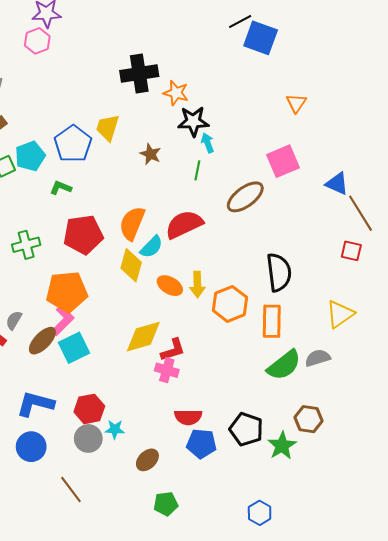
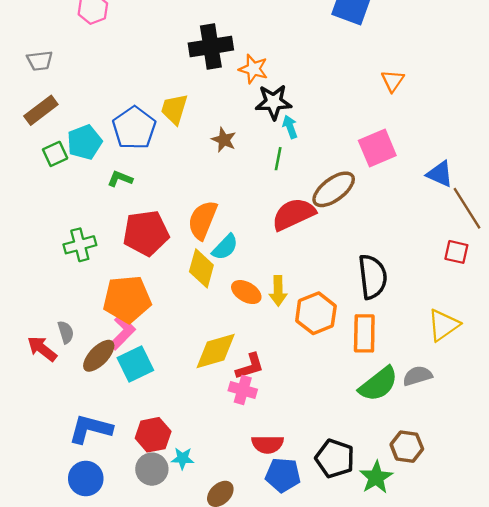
red semicircle: (184, 224) -> (293, 214), moved
gray semicircle: (14, 320) -> (66, 332), turned 132

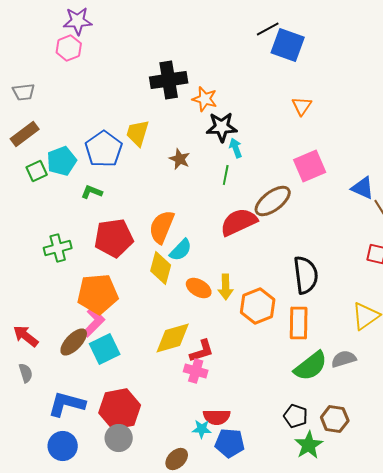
orange triangle: (393, 81) -> (302, 106), moved
gray semicircle: (66, 332) -> (26, 373), moved
red hexagon: (153, 435) -> (120, 409), size x1.4
cyan star: (183, 458) -> (202, 429), moved
black pentagon: (335, 458) -> (296, 416), moved, size x0.7

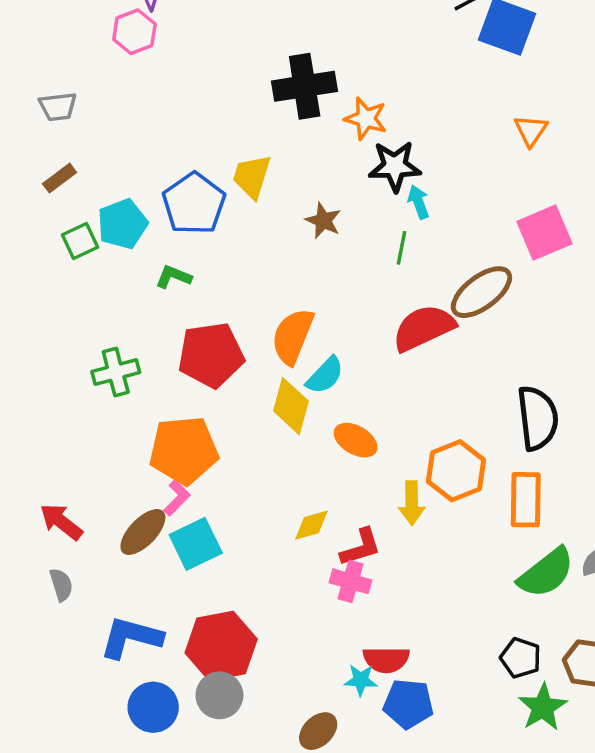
brown rectangle: (25, 134) -> (60, 178), size x0.7
yellow arrow: (226, 287) -> (412, 503), moved
pink L-shape: (94, 322) -> (177, 498), size x0.7
yellow diamond: (173, 338) -> (311, 525), size x0.6
blue circle: (63, 446) -> (153, 707), moved

